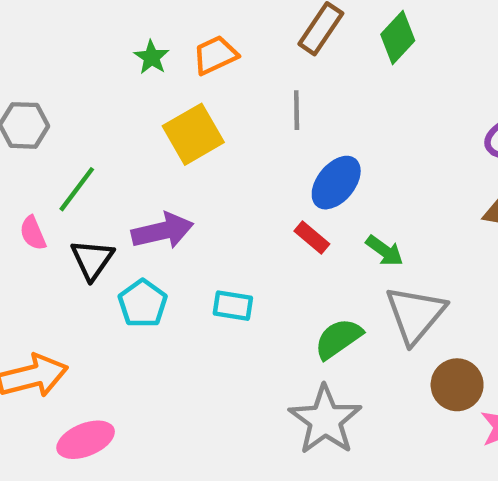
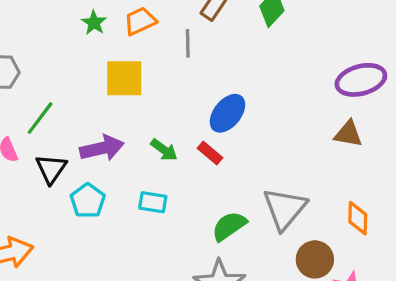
gray line: (297, 110) -> (188, 43), moved
yellow square: (193, 134) -> (124, 78), turned 30
green arrow: (385, 251) -> (164, 150), moved

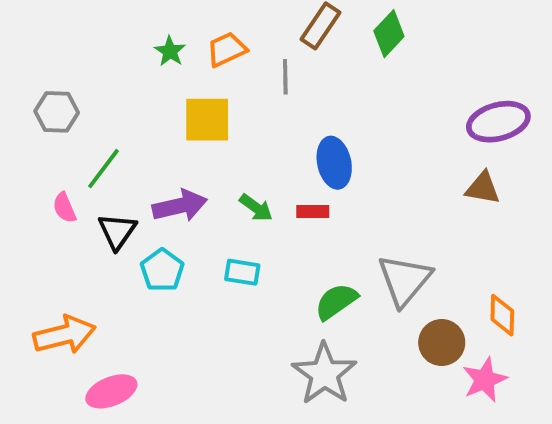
blue ellipse: (227, 113) -> (334, 163), turned -51
red rectangle: (210, 153) -> (313, 212), turned -40
orange diamond: (358, 218) -> (502, 315), moved

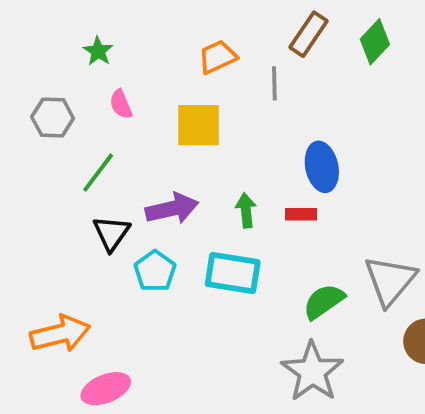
green star: (170, 51) -> (98, 51), moved
pink semicircle: (64, 208) -> (121, 104), moved
green arrow: (256, 208) -> (246, 210), turned -132
cyan rectangle: (242, 272) -> (233, 273), size x1.6

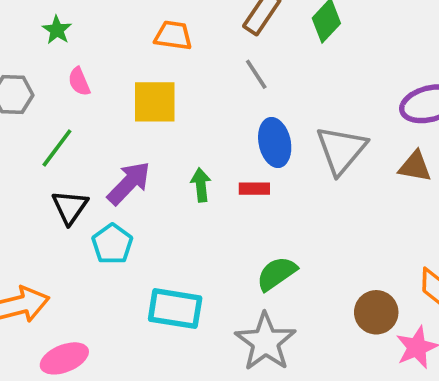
orange trapezoid: (218, 57) -> (173, 35), turned 33
gray line: (274, 83) -> (256, 74), moved, turned -32
purple arrow: (172, 209) -> (129, 183), turned -33
cyan rectangle: (233, 273) -> (175, 309), moved
gray triangle: (390, 281) -> (341, 150), moved

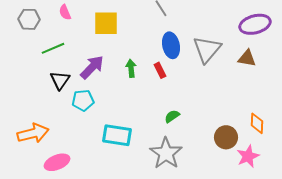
green line: (57, 148) -> (53, 48), turned 30
red rectangle: (254, 189) -> (160, 70), turned 63
cyan pentagon: (112, 244) -> (83, 100), turned 30
green semicircle: (277, 274) -> (172, 116), size x0.7

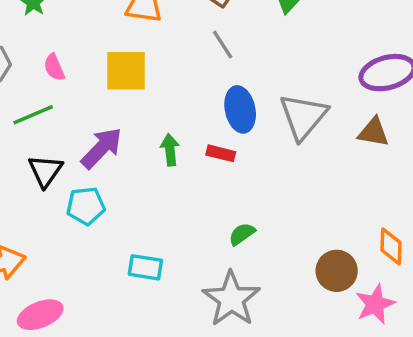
pink semicircle: (65, 12) -> (54, 67), moved
red rectangle: (160, 70) -> (221, 153), turned -49
cyan rectangle: (117, 135) -> (145, 267), size x0.7

